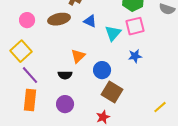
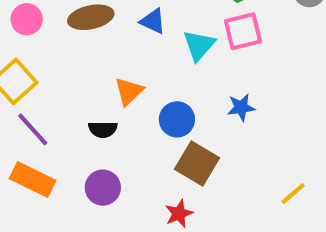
blue star: (135, 56) -> (241, 107), moved
orange rectangle: (30, 100) -> (33, 180), turned -70

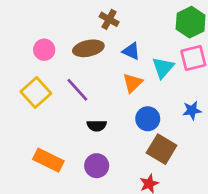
orange triangle: (129, 91) -> (133, 83), moved
purple line: (33, 129) -> (77, 90), moved

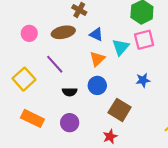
yellow square: (36, 93) -> (24, 79), moved
blue circle: (148, 119) -> (97, 85), moved

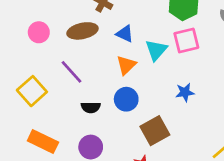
brown square: (120, 110) -> (155, 131), turned 30

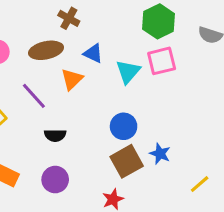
orange triangle: (126, 65) -> (72, 79), moved
blue star: (185, 92) -> (160, 154), moved, turned 30
blue circle: (126, 99) -> (124, 126), moved

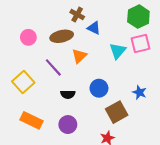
blue triangle: (93, 53) -> (94, 28), moved
blue circle: (124, 126) -> (99, 88), moved
blue star: (160, 154) -> (139, 92), moved

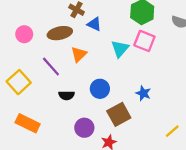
pink square: (141, 44) -> (144, 41), turned 36
purple circle: (68, 125) -> (84, 128), moved

